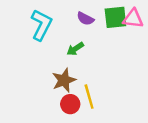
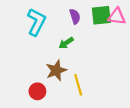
purple semicircle: (85, 19) -> (75, 16), turned -136
red circle: (70, 104) -> (37, 91), moved

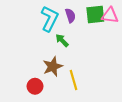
cyan L-shape: (36, 22) -> (50, 19), moved
green arrow: (66, 43) -> (62, 40), turned 80

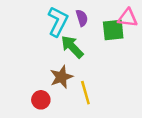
green square: (95, 14) -> (113, 30), moved
green arrow: (62, 40) -> (72, 47), size x1.5

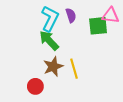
green arrow: (72, 47) -> (49, 40), moved
yellow line: (85, 93) -> (74, 69), moved

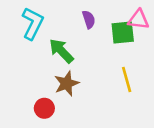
cyan L-shape: (50, 19) -> (33, 23), moved
yellow line: (74, 69) -> (127, 80), moved

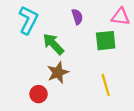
green square: (123, 33) -> (106, 41), moved
yellow line: (127, 80) -> (106, 85), moved

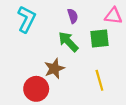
green arrow: (53, 44) -> (68, 42), moved
red circle: (39, 94) -> (36, 89), size x1.5

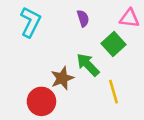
green square: (99, 38) -> (114, 44), turned -36
green arrow: (68, 42) -> (88, 65), moved

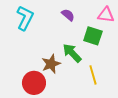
purple semicircle: (83, 18) -> (68, 15), turned -32
green square: (114, 44) -> (93, 36), turned -30

